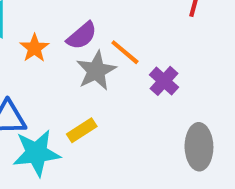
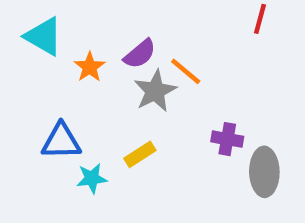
purple cross: (164, 81) -> (227, 139), moved, turned -32
cyan star: (37, 153) -> (92, 178), size x0.6

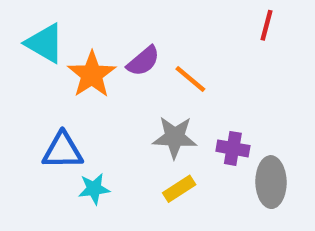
orange star: (90, 67) -> (92, 75), size x1.5
gray star: (155, 91) -> (175, 137), moved, turned 30
yellow rectangle: (140, 154) -> (179, 189), moved

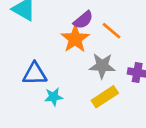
orange star: (92, 75) -> (75, 39), moved
yellow rectangle: (179, 189) -> (105, 97), size x1.4

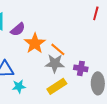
purple semicircle: (83, 20) -> (18, 29), moved
orange line: (112, 31) -> (58, 49), moved

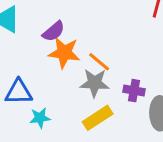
purple semicircle: (18, 29) -> (54, 31), moved
orange star: (35, 43) -> (64, 53), turned -30

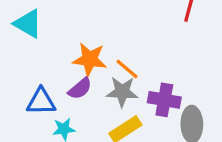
purple semicircle: (54, 31) -> (80, 89), moved
purple cross: (134, 91) -> (164, 100), size x1.4

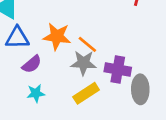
purple semicircle: (80, 89) -> (32, 64), moved
blue triangle: (41, 102) -> (17, 38), moved

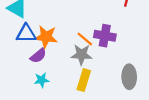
orange star: (57, 36) -> (46, 37), moved
purple cross: (118, 69) -> (105, 36), moved
yellow rectangle: (86, 93) -> (84, 80), turned -40

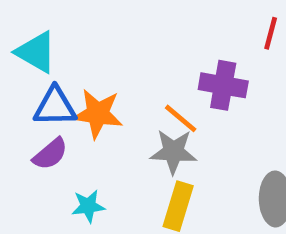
purple cross: (105, 36) -> (223, 85), moved
purple semicircle: (38, 56) -> (50, 154), moved

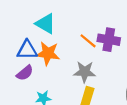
cyan triangle: (36, 52) -> (46, 24), moved
orange line: (181, 118) -> (88, 41), moved

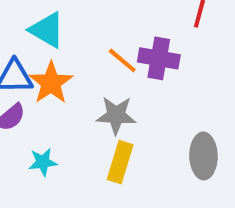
orange star: (48, 53) -> (51, 83), turned 30

